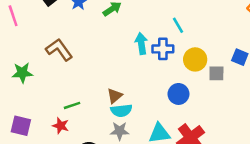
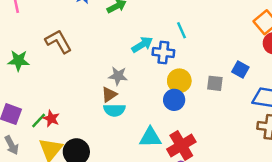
cyan arrow: (141, 43) -> (142, 45), turned 60
yellow circle: (195, 59) -> (179, 81), moved
green line: (72, 105) -> (39, 120), moved, turned -35
gray star: (120, 131) -> (118, 76), moved

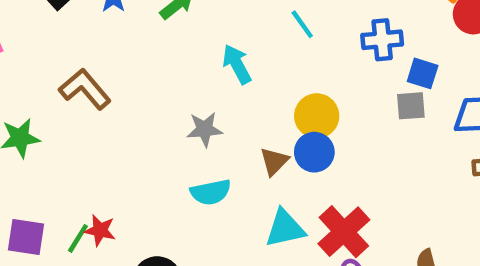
cyan arrow: (142, 45) -> (237, 64), turned -75
blue cross: (163, 53) -> (382, 40), moved
gray square: (215, 83) -> (411, 106), moved
brown triangle: (109, 94) -> (274, 161), moved

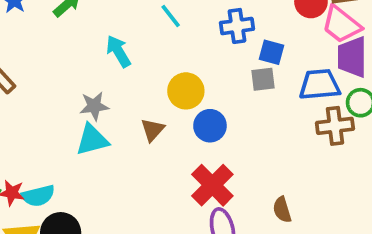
blue circle: (314, 152) -> (210, 126), moved
cyan semicircle: (211, 192) -> (38, 196), moved
cyan triangle: (285, 228) -> (92, 140), moved

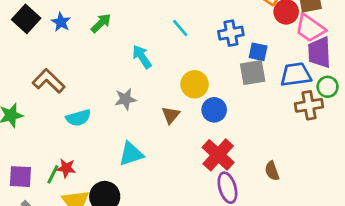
gray square: (263, 79) -> (253, 73), size x1.4
cyan triangle: (92, 140) -> (131, 154), moved
cyan semicircle: (38, 196) -> (78, 118), moved

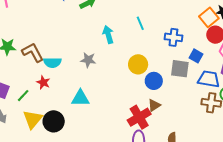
blue square: (258, 52) -> (196, 56), moved
brown L-shape: (49, 81) -> (33, 52), moved
blue circle: (214, 110) -> (154, 81), moved
brown triangle: (171, 115) -> (154, 105), moved
red star: (66, 168) -> (43, 82), moved

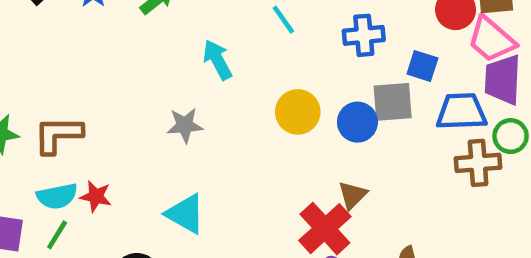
brown L-shape: (33, 52) -> (58, 135), turned -50
cyan semicircle: (52, 63) -> (57, 196), moved
blue circle: (154, 81) -> (357, 122), moved
cyan triangle: (80, 98) -> (185, 214), turned 42

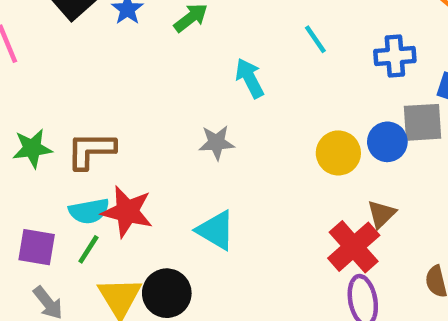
yellow circle: (298, 112) -> (338, 153), moved
red star: (96, 196) -> (127, 212), size x1.6

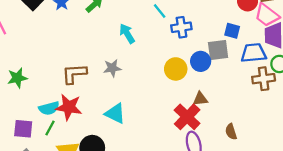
blue cross: (395, 56) -> (181, 27), moved
brown L-shape: (91, 150) -> (74, 74), moved
brown triangle: (382, 214) -> (200, 99), turned 42

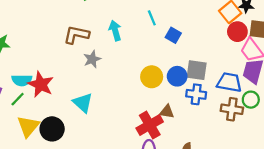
blue cross: (181, 27) -> (196, 94), moved
blue square: (232, 31) -> (173, 35), moved
gray star: (112, 68) -> (92, 59), turned -30
brown L-shape: (74, 74) -> (76, 35), moved

